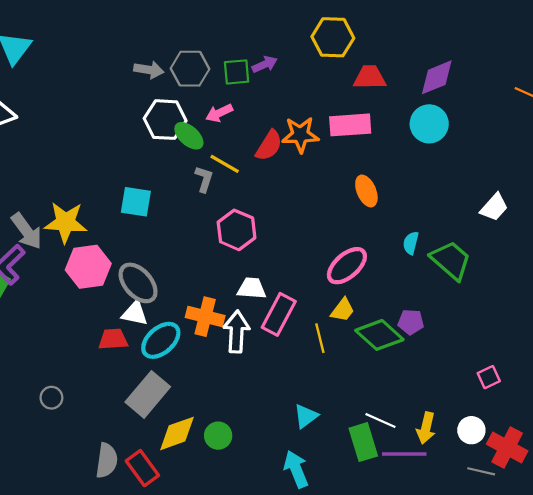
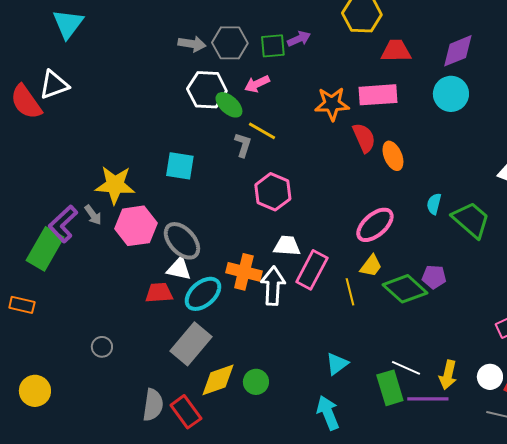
red semicircle: (269, 146) -> (364, 138), moved, turned -56
gray arrow: (27, 231) -> (93, 215), moved, size x0.6

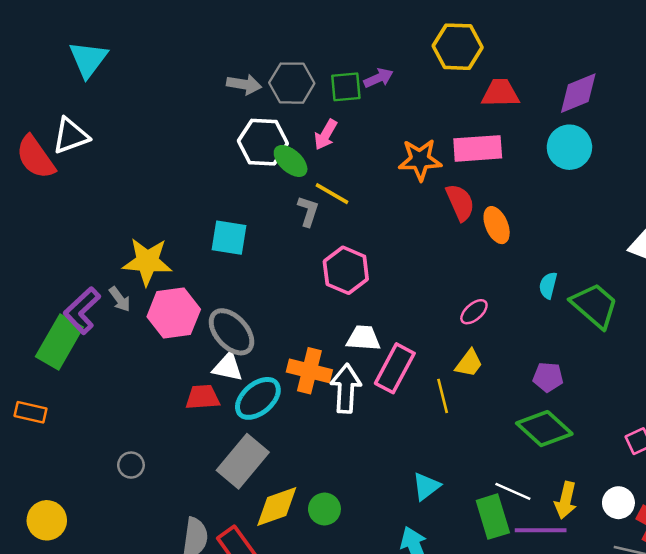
pink arrow: (257, 84) -> (326, 135), turned -35
pink ellipse: (375, 225) -> (474, 312), size x0.6
green diamond: (405, 289) -> (544, 429), moved

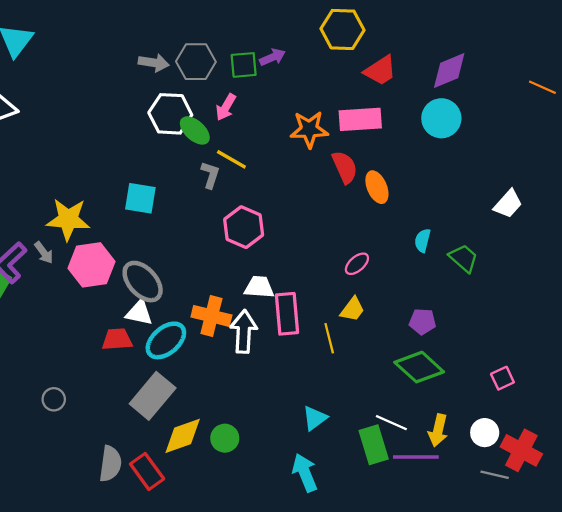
red trapezoid: (500, 93) -> (380, 71), turned 148
green trapezoid: (595, 305) -> (464, 258), size x0.7
pink rectangle: (395, 368) -> (287, 314), turned -33

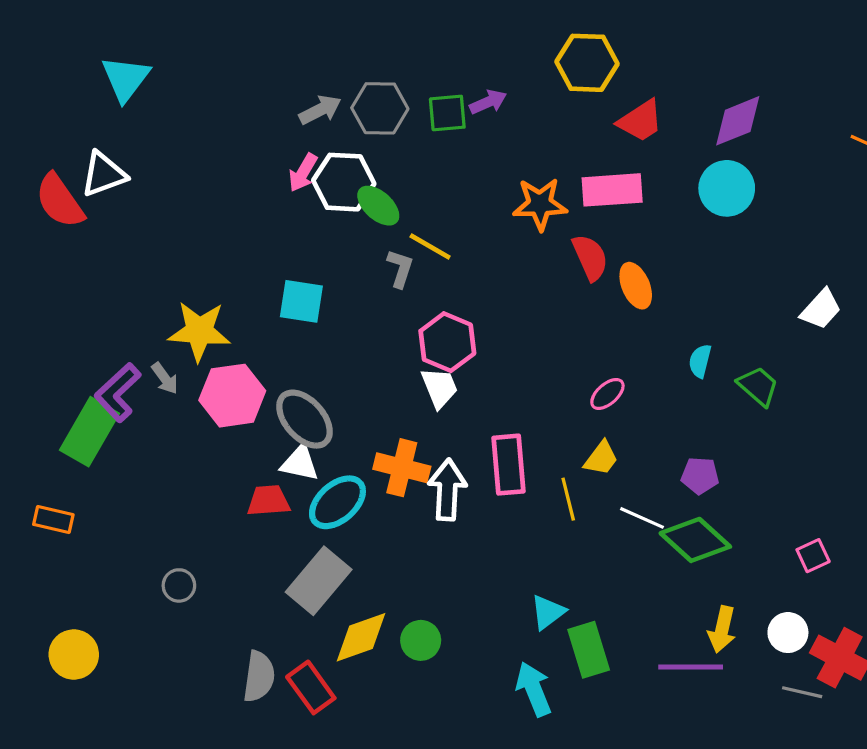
gray arrow: (154, 63) -> (320, 110), turned -36
pink arrow: (226, 107) -> (303, 173), moved
white trapezoid: (259, 287) -> (439, 388), moved, turned 64
white line: (391, 423) -> (642, 518), moved
green rectangle: (374, 445) -> (589, 650), moved

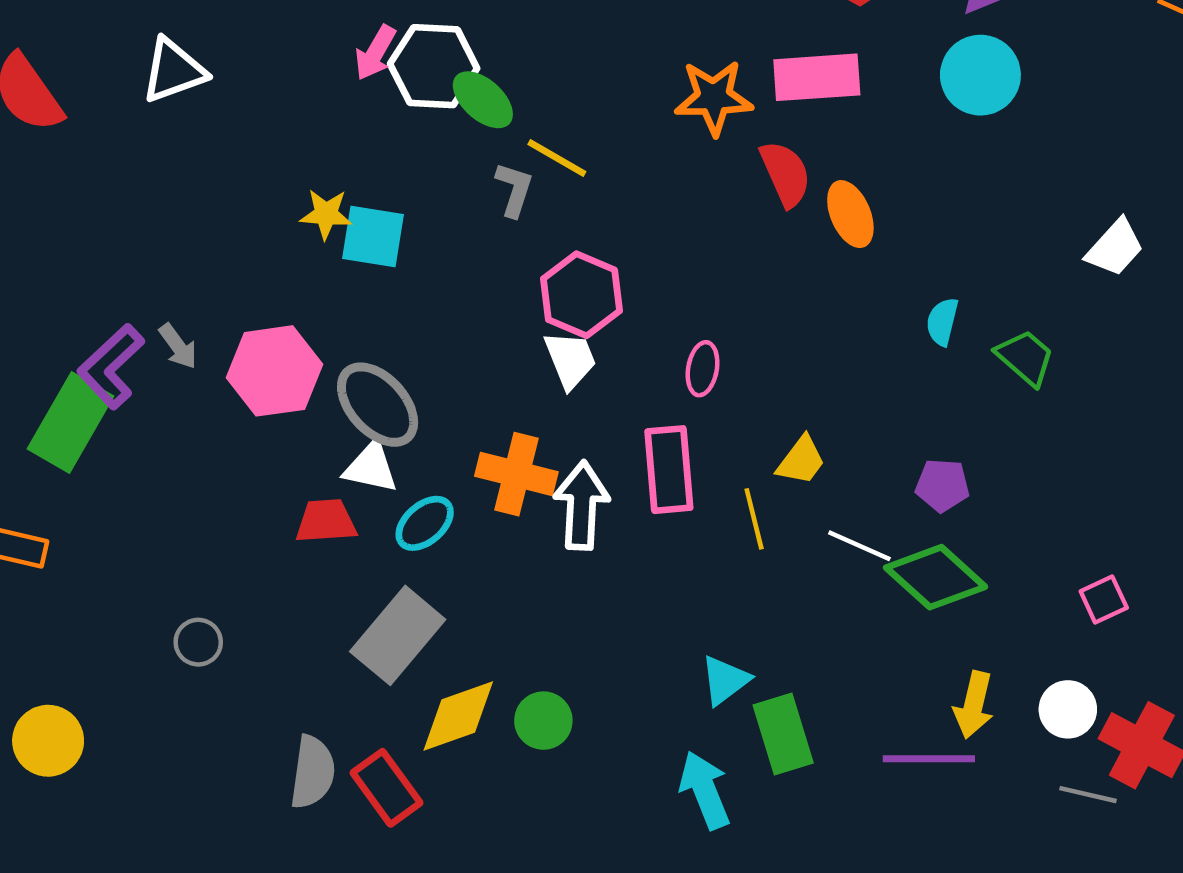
white triangle: (104, 174) -> (174, 71), moved
yellow star: (199, 331) -> (326, 214), moved, size x0.6
pink ellipse: (607, 394) -> (703, 369), moved, turned -39
cyan ellipse: (337, 502) -> (425, 523), size x0.7

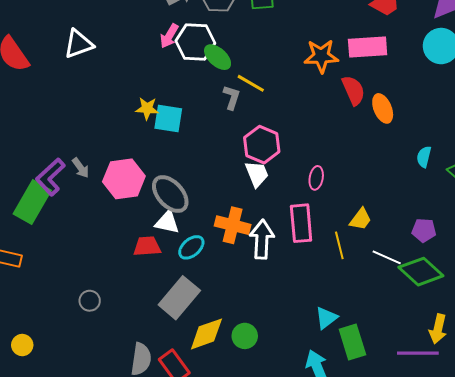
yellow circle: (48, 741) -> (22, 345), size x0.7

